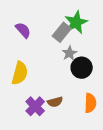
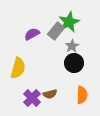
purple semicircle: (23, 30) -> (32, 34), moved, turned -77
gray star: (69, 53) -> (72, 46), moved

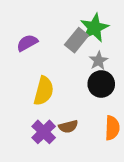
purple semicircle: (32, 34) -> (27, 43), moved
yellow semicircle: (18, 68) -> (44, 91), moved

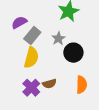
gray rectangle: (77, 40) -> (32, 35), moved
gray star: (98, 61) -> (58, 38), moved

